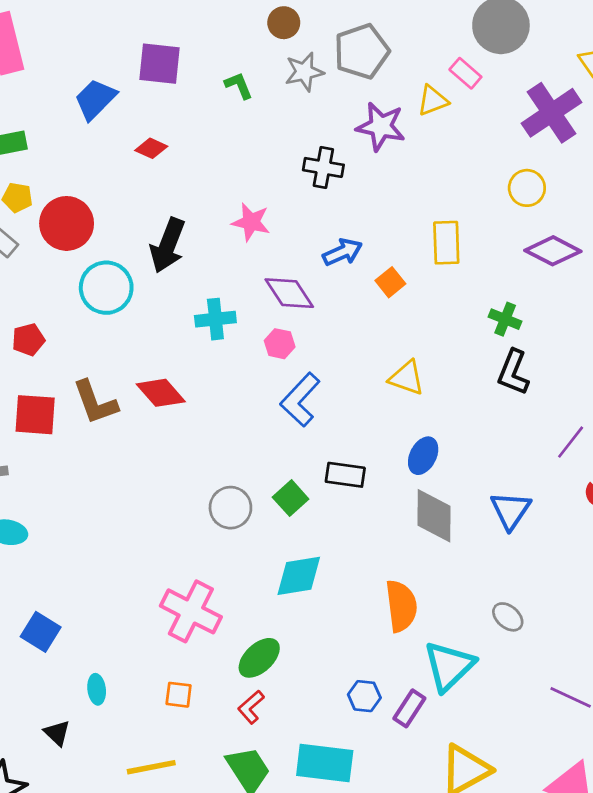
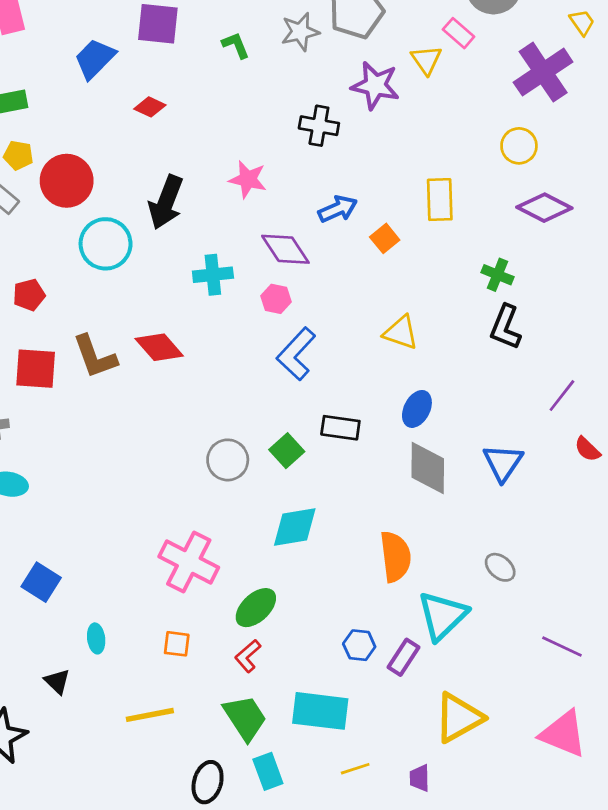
yellow triangle: (433, 101) -> (426, 60), turned -44

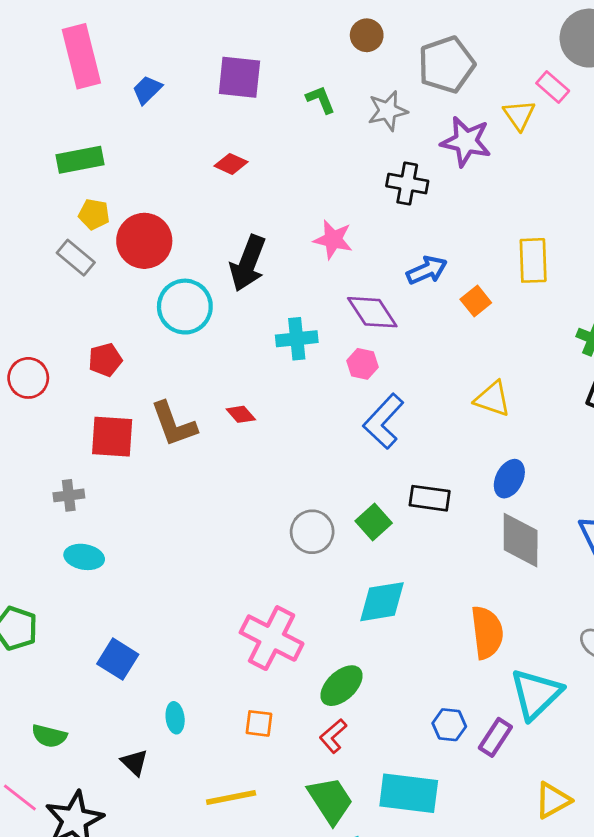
gray star: (300, 32) -> (388, 111), moved
blue trapezoid: (95, 59) -> (147, 90), moved, size x0.7
red diamond: (159, 347) -> (241, 414), size x0.6
yellow triangle: (459, 718) -> (553, 800), size x0.7

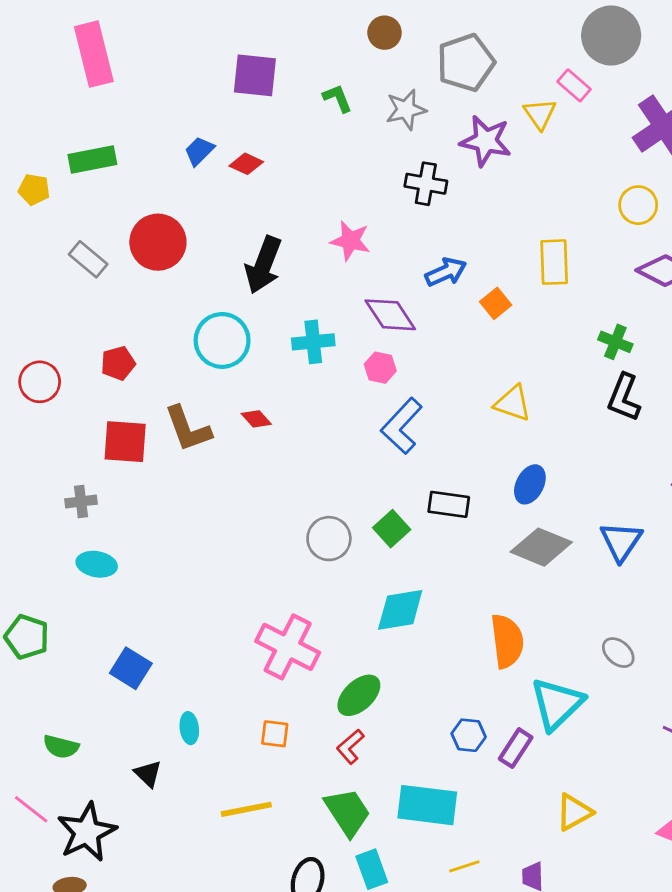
blue trapezoid: (147, 90) -> (199, 151), moved
yellow pentagon: (94, 214) -> (34, 189), moved
cyan circle: (185, 307) -> (222, 340), moved
gray diamond: (521, 540) -> (541, 547), turned -68

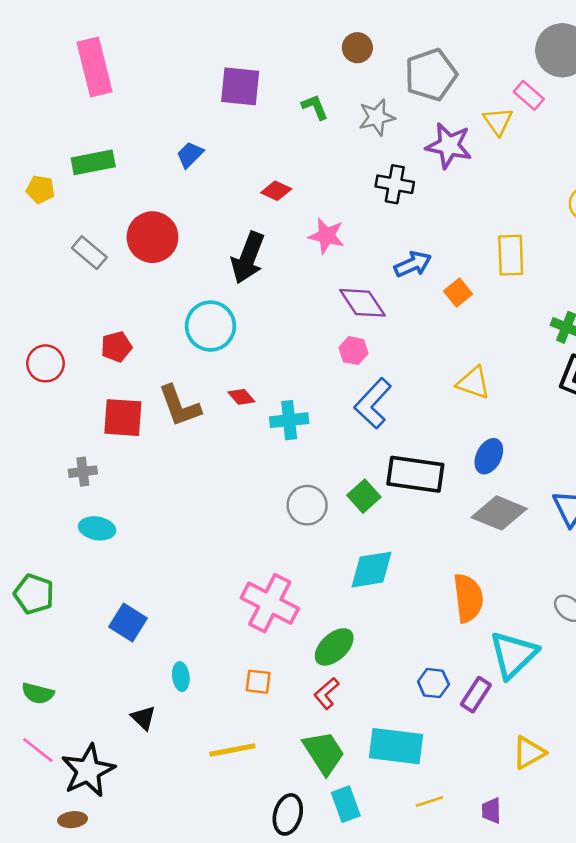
red diamond: (246, 164) -> (276, 191), moved
cyan cross: (313, 342) -> (289, 420), moved
black rectangle: (449, 504) -> (415, 474), size x1.5
green semicircle: (61, 747) -> (38, 693), moved

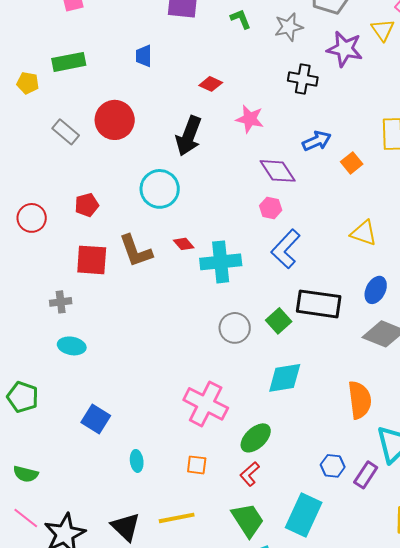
blue trapezoid: (190, 155) -> (144, 56), turned -45
cyan cross: (289, 420) -> (221, 262), size x1.4
black triangle: (143, 718) -> (126, 527), moved, size x1.5
cyan rectangle: (396, 746) -> (304, 515), turned -72

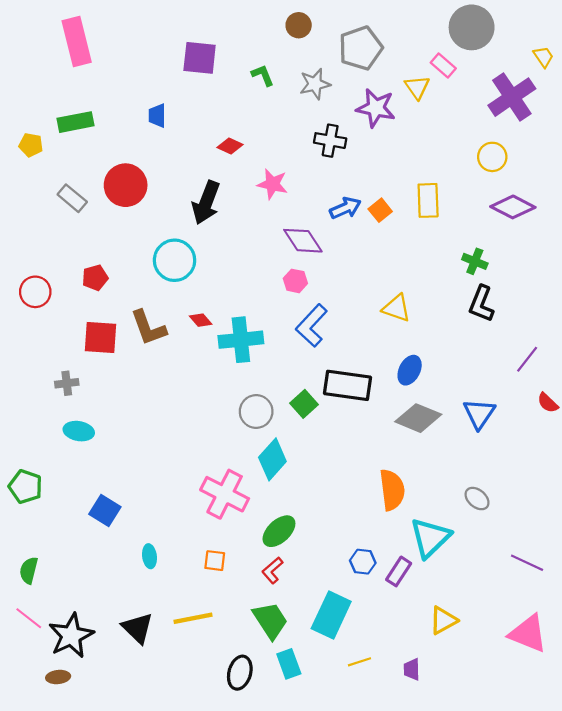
orange square: (352, 163) -> (380, 210), moved
cyan diamond: (285, 378) -> (272, 459), moved, turned -39
green semicircle: (26, 474) -> (29, 570), turned 90

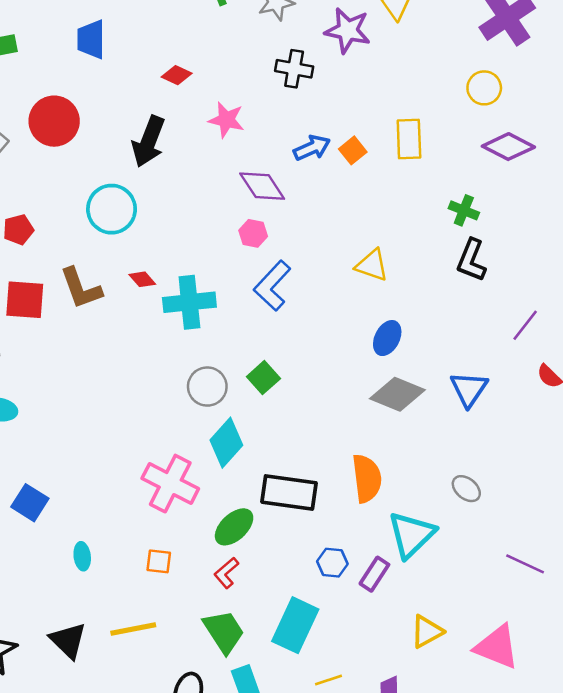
blue trapezoid: (157, 116) -> (91, 39), size x1.4
black rectangle: (348, 385) -> (289, 492), moved
pink triangle: (528, 633) -> (497, 647), moved

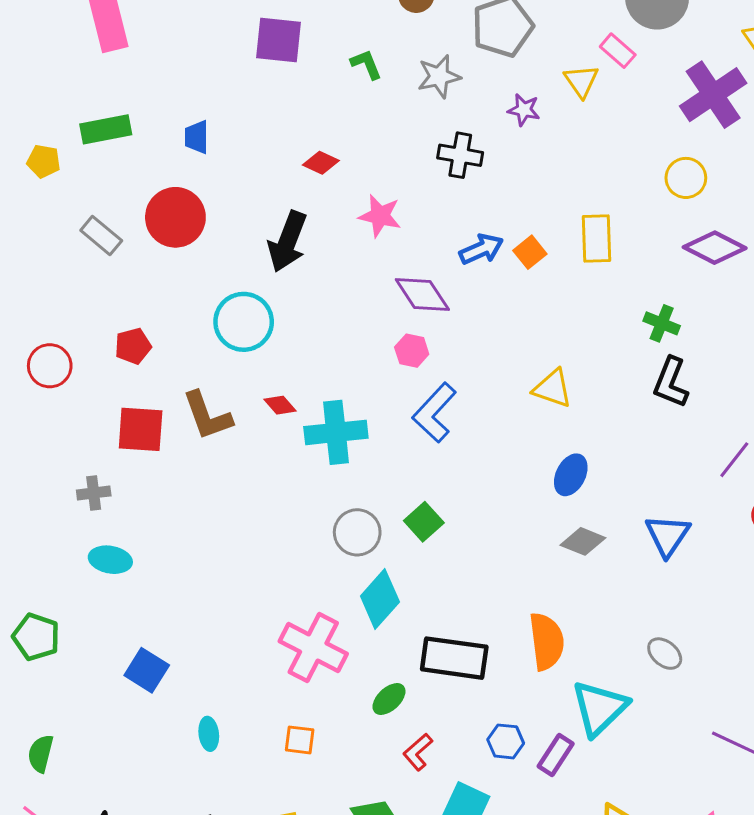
purple star: (348, 30) -> (524, 110), size x0.6
blue trapezoid: (91, 39) -> (197, 137), moved, size x0.7
gray diamond: (397, 394) -> (583, 541), size x0.7
green ellipse: (234, 527) -> (389, 699), size x0.7
red L-shape: (226, 573) -> (418, 752), moved

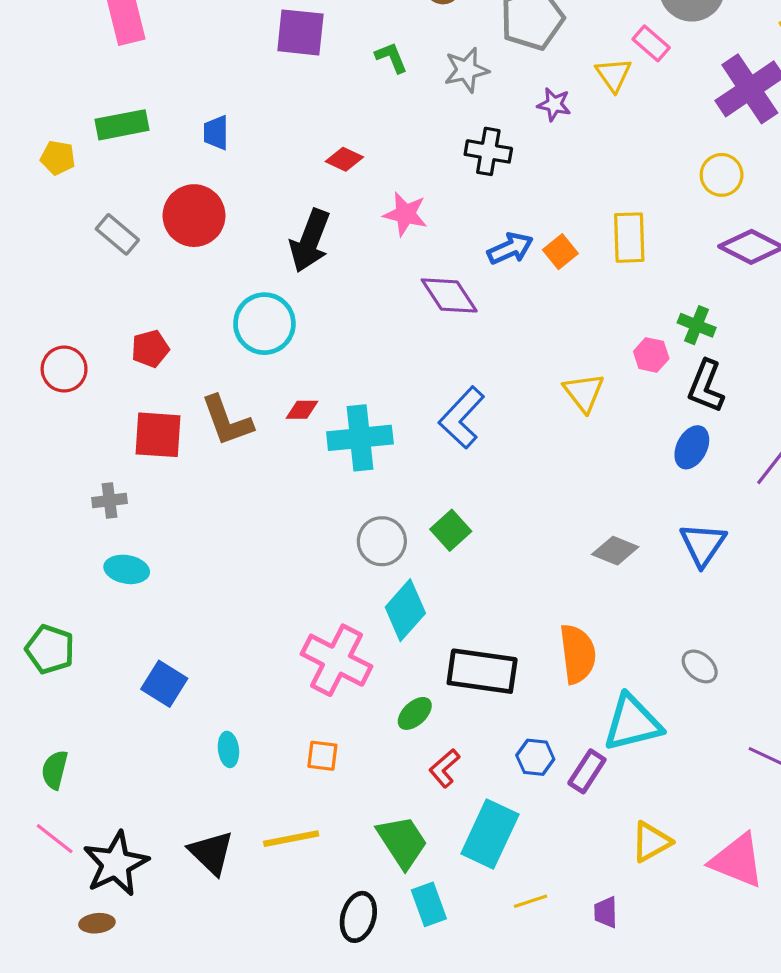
pink hexagon: (412, 351) -> (651, 355), moved
yellow triangle: (553, 388) -> (584, 393), turned 33
red diamond: (280, 405) -> (302, 410), turned -48
blue ellipse: (571, 475) -> (692, 447), moved
cyan triangle: (600, 708) -> (632, 723), turned 30

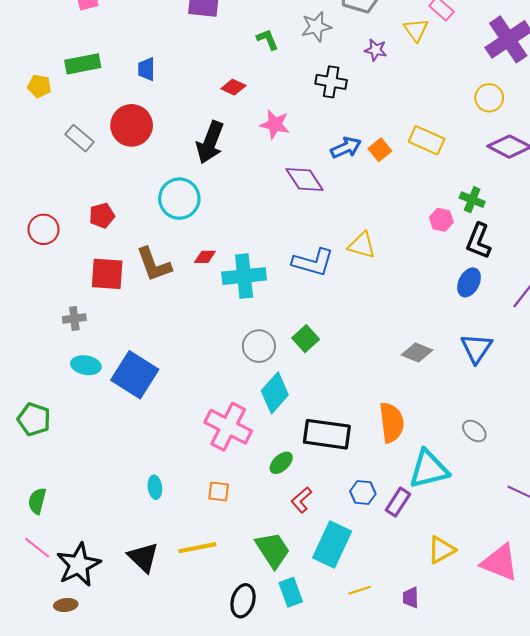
green L-shape: (391, 57) -> (267, 39), moved
yellow rectangle: (629, 238) -> (427, 140), turned -64
yellow triangle: (584, 393) -> (362, 245), moved, turned -36
blue L-shape: (462, 418) -> (313, 262), turned -117
blue square: (164, 684) -> (135, 375), moved, size x1.5

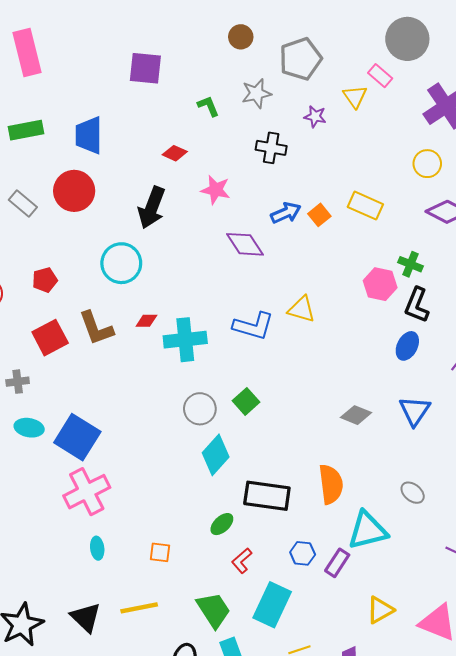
blue trapezoid: (146, 69) -> (89, 135), size x1.6
pink hexagon: (441, 220) -> (380, 284), size x1.4
red square: (107, 274) -> (50, 338), turned -32
pink cross: (228, 427) -> (87, 492), moved, turned 36

